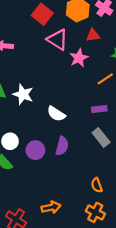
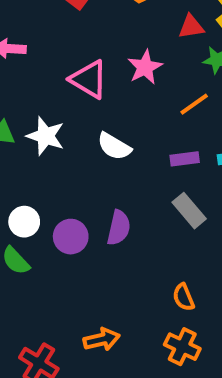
red triangle: (93, 35) -> (191, 27), moved
pink triangle: (58, 40) -> (89, 79), moved
white semicircle: (56, 114) -> (114, 146), moved

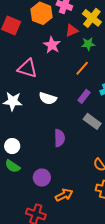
pink star: (145, 67) -> (52, 45), moved
purple rectangle: (185, 159) -> (84, 96), turned -32
purple circle: (71, 237) -> (42, 178), moved

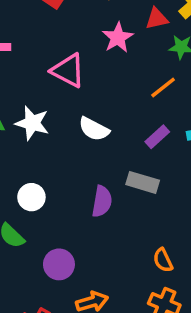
gray rectangle: (92, 121) -> (143, 182), moved, turned -30
white circle: (12, 146) -> (31, 197), moved

